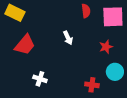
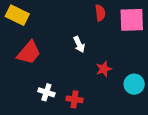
red star: (106, 47) -> (104, 69), moved
red cross: (92, 85) -> (75, 99), moved

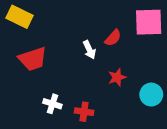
red semicircle: (100, 13) -> (113, 38), moved, turned 49
red trapezoid: (29, 53) -> (33, 59), turned 32

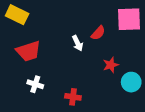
red star: (117, 77) -> (111, 65), moved
white cross: (52, 104) -> (35, 84), moved

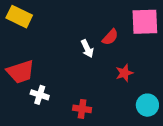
red trapezoid: (28, 51) -> (21, 72), moved
cyan circle: (131, 82) -> (147, 105), moved

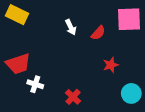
white arrow: (87, 49) -> (71, 27), moved
red cross: (82, 109) -> (73, 97), turned 35

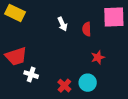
red semicircle: (98, 33) -> (87, 29), turned 136
cyan circle: (131, 93) -> (88, 83), moved

